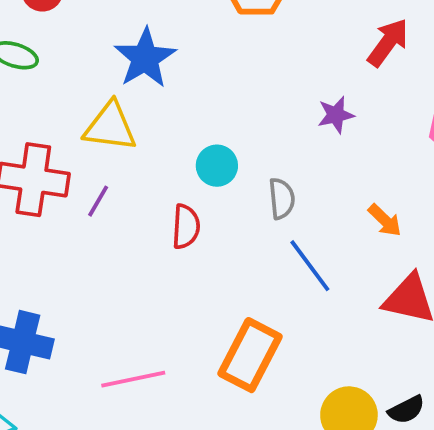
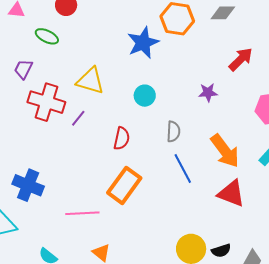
blue star: (145, 58) -> (143, 43), moved
cyan circle: (217, 166) -> (145, 96), moved
orange arrow: (385, 220) -> (225, 151), size x1.8
orange rectangle: (250, 355) -> (124, 185), moved

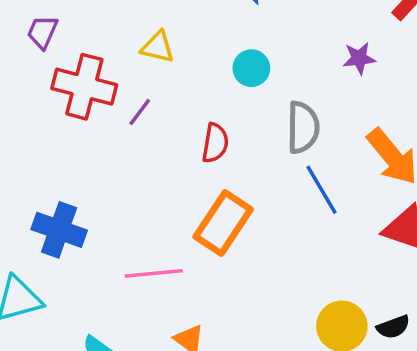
yellow triangle: (90, 81) -> (158, 47), size x0.7
gray semicircle: (173, 132) -> (303, 127), size x1.4

